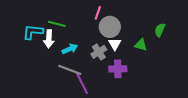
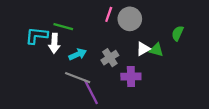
gray circle: (110, 27) -> (130, 19), moved
white triangle: (115, 44) -> (143, 49), moved, turned 32

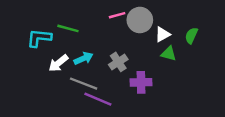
pink line: (109, 14) -> (117, 15), turned 56
white arrow: (54, 43) -> (58, 63), moved, turned 48
white triangle: (143, 49) -> (163, 34), moved
purple line: (91, 92) -> (98, 99), turned -40

